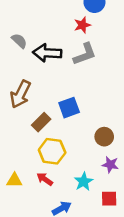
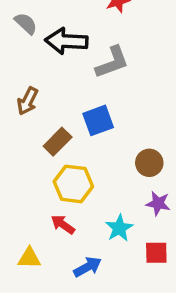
gray L-shape: (85, 54) -> (112, 62), moved
brown arrow: (20, 94) -> (28, 101), size x0.7
yellow triangle: (14, 180) -> (29, 258), moved

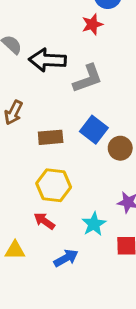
blue square: (98, 120) -> (94, 130), moved, turned -32
brown rectangle: (58, 142) -> (51, 137), moved, turned 40
brown circle: (149, 163) -> (120, 148), moved

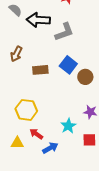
yellow hexagon: (54, 185) -> (26, 110), moved
red arrow: (44, 221) -> (36, 134), moved

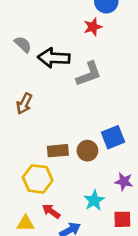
blue square: (68, 65) -> (113, 137), moved, turned 30
brown rectangle: (40, 70) -> (58, 151), moved
brown circle: (85, 77) -> (87, 151), moved

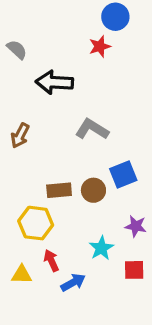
gray semicircle: (23, 44) -> (17, 50), moved
gray L-shape: (89, 74) -> (92, 129), moved, turned -128
red arrow: (51, 211) -> (51, 261), turned 30

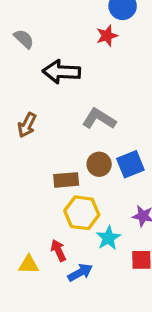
brown circle: (93, 190) -> (99, 164), moved
yellow hexagon: (36, 223) -> (82, 213), moved

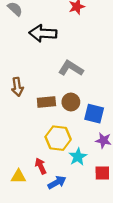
brown arrow: (27, 125) -> (17, 87), moved, turned -36
blue square: (130, 164) -> (94, 114), moved, turned 36
brown rectangle: (66, 180) -> (46, 102), moved

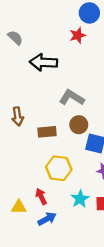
brown circle: (71, 102) -> (79, 125), moved
cyan star: (78, 157) -> (80, 199), moved
blue arrow: (57, 182) -> (47, 219), moved

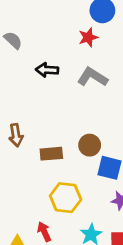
black arrow: (43, 62) -> (47, 70), size x0.7
gray L-shape: (72, 98) -> (92, 77), moved

